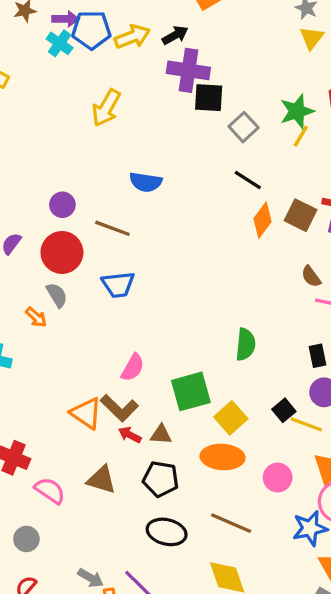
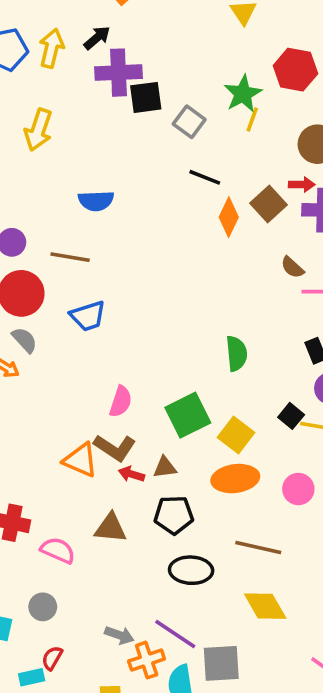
yellow arrow: (132, 37) -> (52, 48), turned -44
brown square: (301, 215) -> (268, 204), turned 32

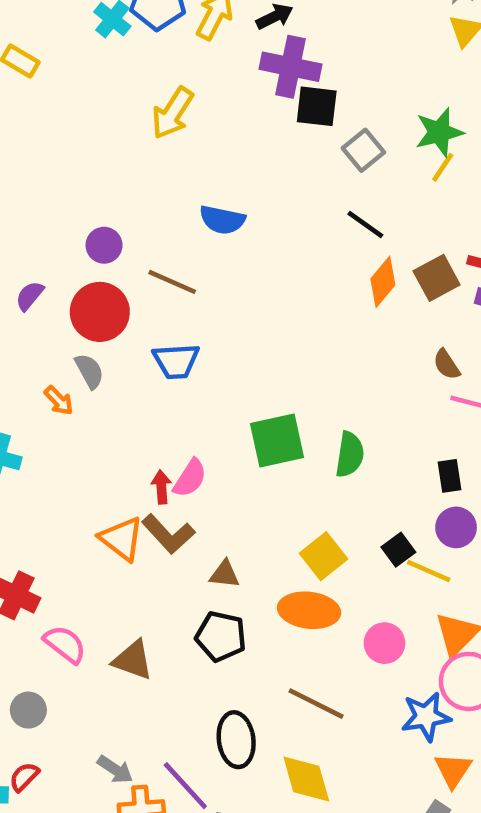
green square: (188, 415) -> (277, 440), moved
red arrow: (131, 474) -> (161, 487), moved, turned 55
brown triangle: (111, 528) -> (133, 660), moved
black ellipse: (191, 570) -> (236, 740), moved, turned 66

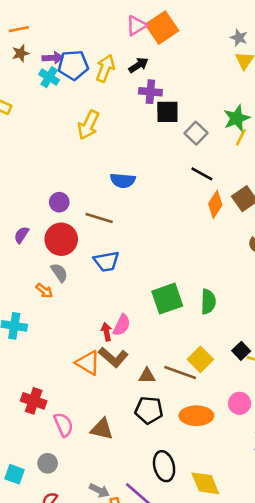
purple cross: (291, 67) -> (150, 92), size x0.7
orange ellipse: (309, 610) -> (196, 416), moved
pink semicircle: (65, 644) -> (63, 425), turned 35
brown line: (316, 704) -> (180, 373), moved

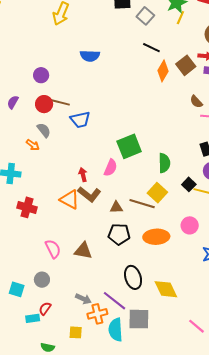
brown line: (99, 218) -> (59, 102), moved
red circle: (61, 239) -> (44, 104), size x0.7
green semicircle: (208, 302) -> (164, 163), moved
pink semicircle: (122, 325) -> (111, 168), moved
red cross: (34, 401) -> (27, 207), moved

